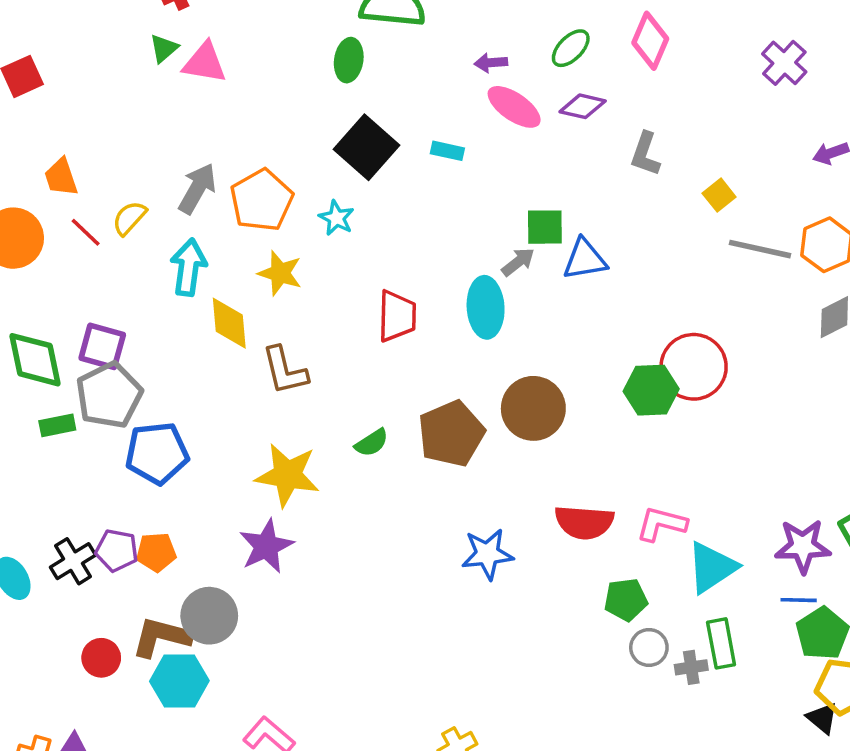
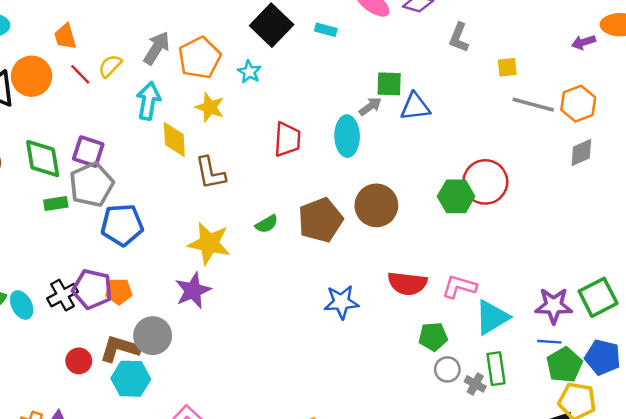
yellow square: (719, 195) -> (507, 67), turned 30
purple pentagon: (117, 550) -> (92, 289), size x1.4
gray cross: (691, 667) -> (475, 384), turned 35

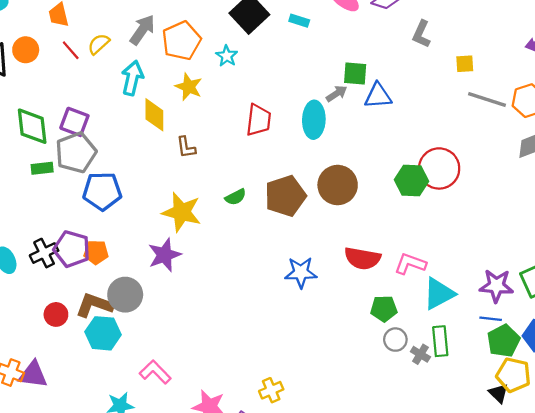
orange circle: (31, 76) -> (26, 50), size x0.7
brown L-shape: (210, 173) -> (186, 147), size x0.7

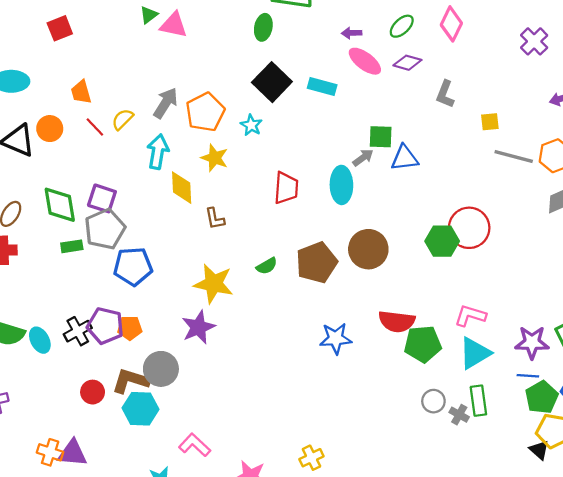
cyan rectangle: (299, 21) -> (322, 87), size x1.4
pink L-shape: (410, 264) -> (470, 316), moved
green pentagon: (384, 309) -> (423, 344), moved, size x1.4

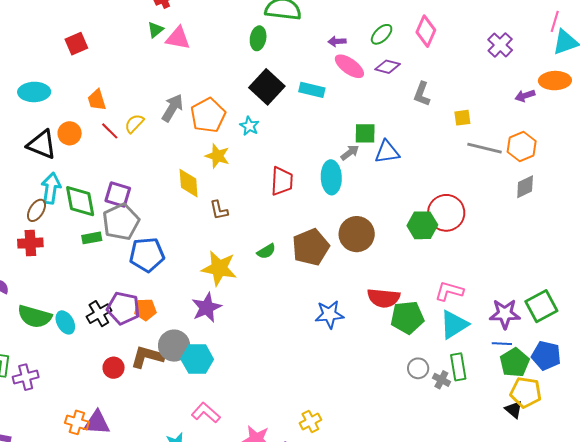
cyan arrow: (158, 152) -> (51, 188), moved
cyan hexagon: (141, 409) -> (197, 359), moved

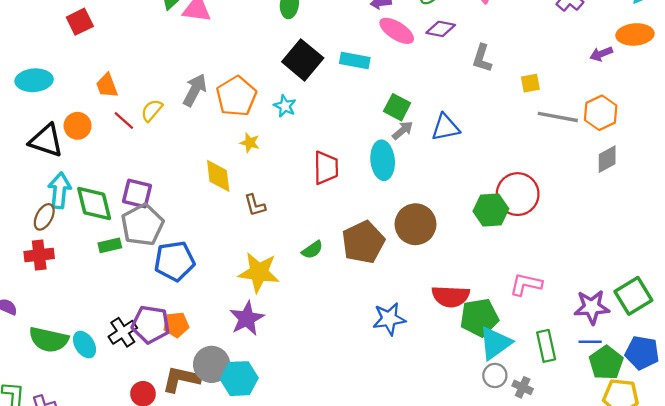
green square: (365, 133) -> (397, 107), moved, turned 30
yellow star: (217, 156) -> (250, 143), size x0.7
cyan triangle: (454, 325) -> (495, 343), moved
green rectangle: (458, 367) -> (546, 346), moved

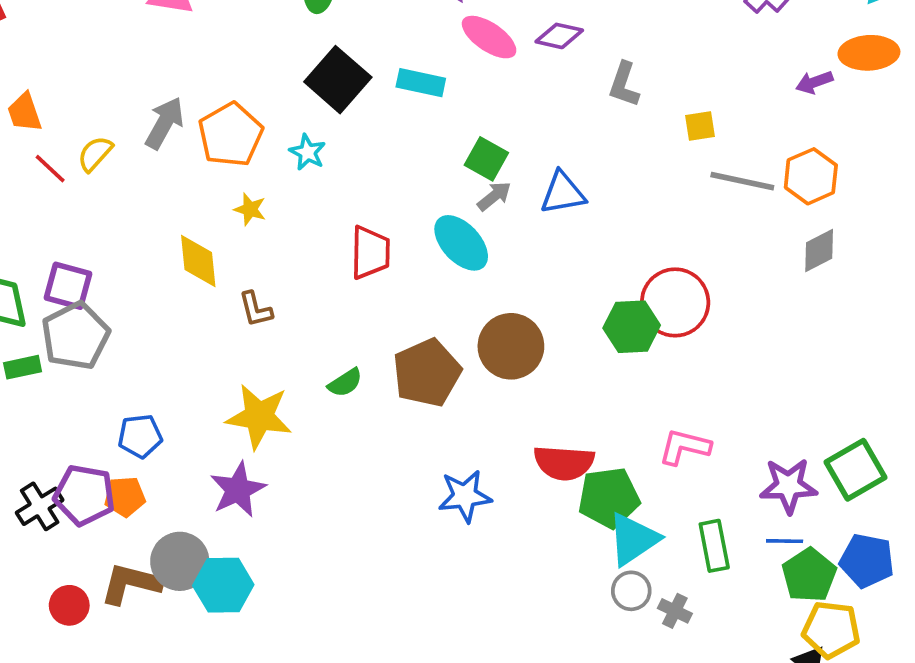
cyan ellipse: (383, 160) -> (461, 243), turned -39
blue pentagon: (174, 261) -> (140, 436), moved, size x0.7

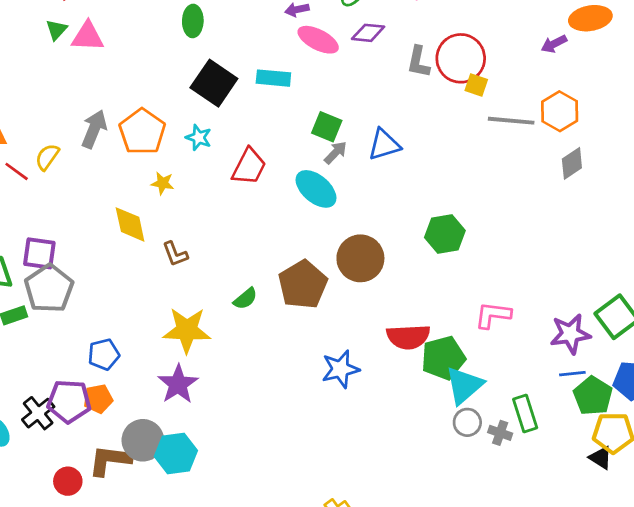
yellow square: (700, 126) -> (476, 85), turned 35
red trapezoid: (370, 252) -> (249, 167), moved, turned 33
red circle: (675, 302) -> (461, 58), moved
green rectangle: (714, 546) -> (525, 413), moved

